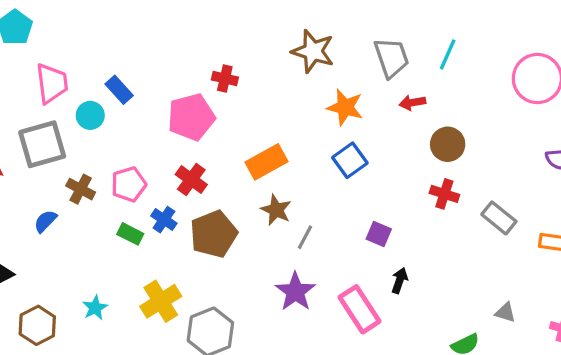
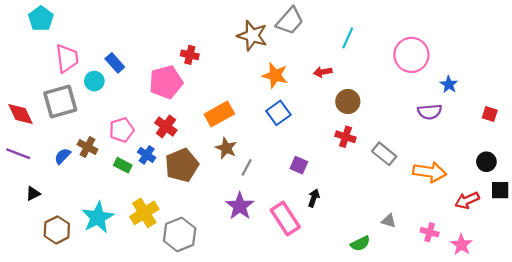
gray trapezoid: (392, 58) -> (290, 21), moved, turned 60
brown cross: (81, 189) -> (88, 147), moved
cyan star: (95, 308) -> (98, 217), size x1.8

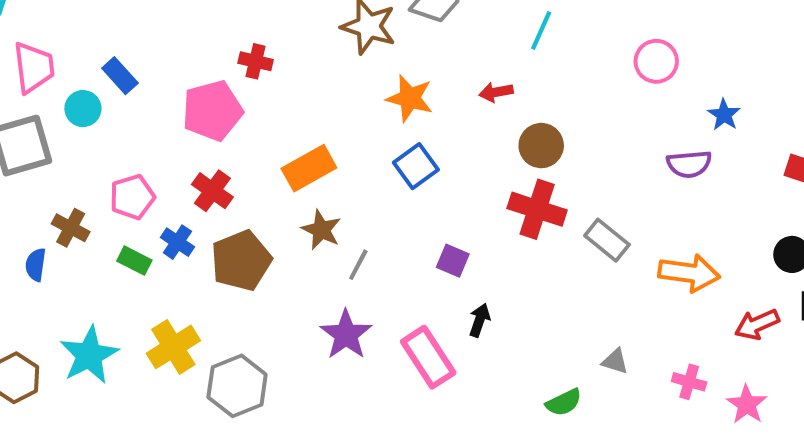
pink circle: (411, 55) -> (656, 61), size x0.7
red cross: (345, 137) -> (537, 209), size x1.5
blue semicircle: (63, 156) -> (36, 265), moved, turned -36

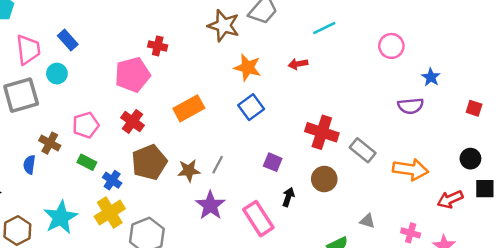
cyan line: (541, 30) -> (324, 28), turned 40
blue rectangle: (120, 76) -> (68, 40), moved
brown circle: (541, 146) -> (324, 179), moved
brown star: (321, 230) -> (189, 171), moved, turned -30
blue cross: (177, 242) -> (112, 180), moved

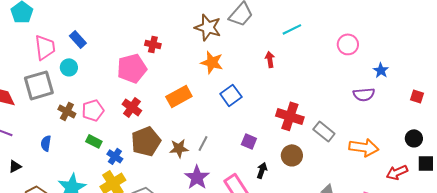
red arrow: (298, 64) -> (270, 59), turned 91
orange star: (248, 68) -> (212, 62), moved
brown cross: (50, 143) -> (67, 111), moved

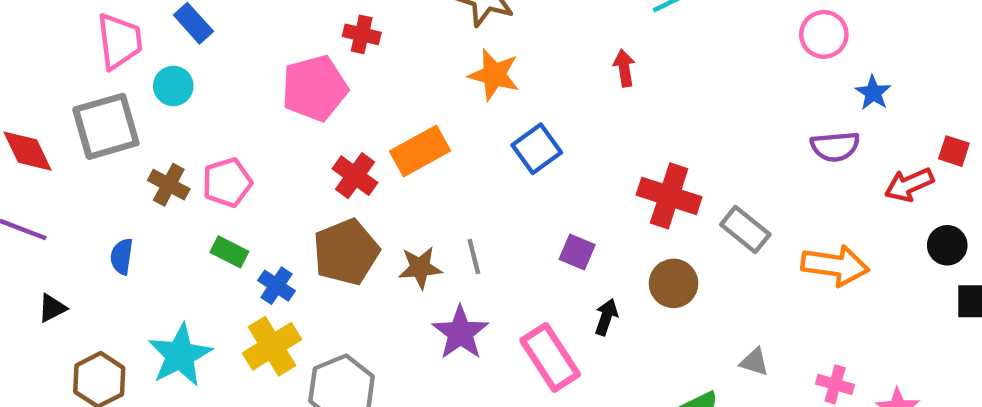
pink circle: (348, 44) -> (824, 34), moved
red cross: (132, 107) -> (355, 176), moved
gray line: (203, 143) -> (474, 256), turned -42
red arrow: (397, 172) -> (909, 185), moved

